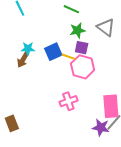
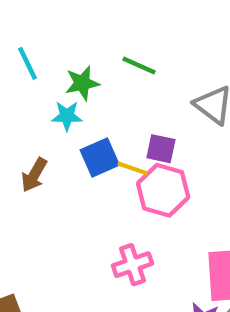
green star: (78, 30) -> (82, 83), moved
cyan star: (28, 49) -> (67, 116), moved

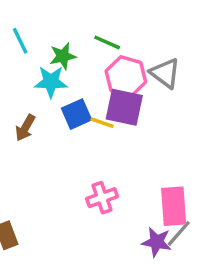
cyan star: (67, 116) -> (51, 82), size x1.4
purple square: (161, 149) -> (124, 107), size x1.6
pink hexagon: (163, 190) -> (126, 77), moved

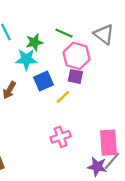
gray triangle: (165, 73) -> (104, 34), moved
purple square: (124, 107) -> (75, 76), size x0.6
yellow line: (102, 123) -> (63, 97), moved, turned -63

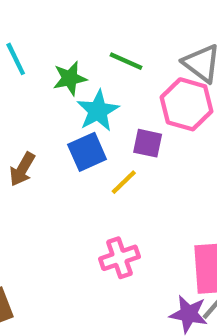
pink hexagon: (77, 56) -> (186, 104), moved
cyan star: (26, 59) -> (98, 111), moved, turned -30

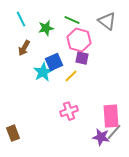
pink hexagon: (186, 104) -> (79, 40), moved
cyan star: (98, 111) -> (43, 72), moved
brown arrow: (22, 169) -> (24, 48), moved

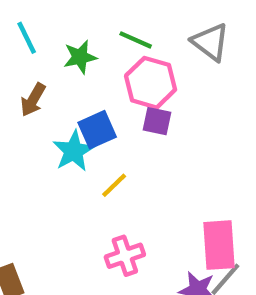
yellow line: (71, 76) -> (114, 185), moved
pink cross: (69, 111) -> (125, 256), moved

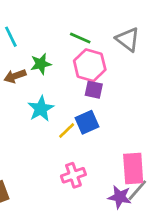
green star: (80, 57) -> (41, 64), moved
brown arrow: (33, 100) -> (15, 76), turned 40
blue square: (97, 130) -> (87, 122), moved

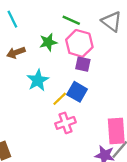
green star: (41, 64) -> (48, 42), moved
blue square: (87, 122) -> (77, 92), turned -36
pink cross: (73, 175) -> (65, 123), moved

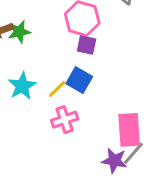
green star: (48, 42) -> (19, 32), moved
cyan star: (38, 80) -> (22, 86), moved

